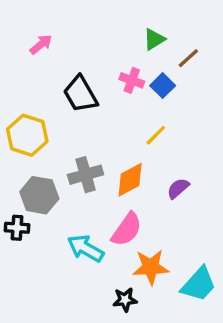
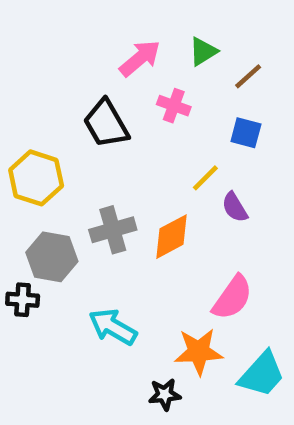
pink arrow: (41, 44) -> (140, 58), moved, size x1.4
blue square: (163, 86) -> (246, 133), moved, turned -30
purple semicircle: (178, 188) -> (235, 207), moved, turned -80
pink semicircle: (127, 229) -> (232, 297), moved

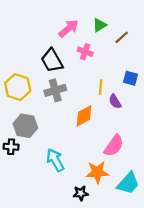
blue square: (246, 133) -> (130, 78), moved
yellow line: (205, 178) -> (101, 87), turned -40
gray cross: (113, 230) -> (55, 90), moved
cyan arrow: (113, 327) -> (55, 160), turned 30

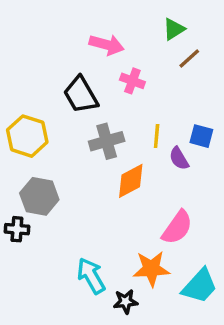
green triangle: (99, 25) -> (174, 29), moved
pink arrow: (69, 28) -> (107, 45), turned 55
blue square: (130, 78) -> (201, 136), moved
gray cross: (55, 90) -> (107, 141), moved
cyan arrow: (55, 160) -> (91, 276), moved

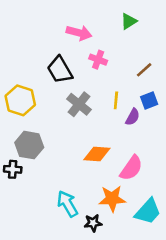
brown line: (189, 58) -> (144, 70), moved
blue square: (201, 136) -> (149, 100), turned -36
gray cross: (107, 141) -> (79, 104), turned -35
purple semicircle: (179, 158) -> (133, 117), turned -120
orange diamond: (131, 181) -> (97, 154), moved, turned 32

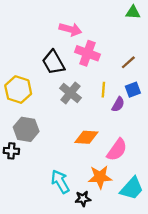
green triangle: (129, 21) -> (133, 12), moved, turned 35
pink cross: (98, 60) -> (87, 53), size x1.5

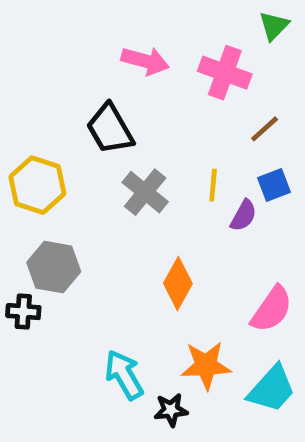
green triangle: (133, 12) -> (274, 26), turned -49
pink cross: (87, 53) -> (225, 73), moved
orange diamond: (86, 137) -> (178, 283), turned -65
pink semicircle: (117, 150) -> (272, 309), moved

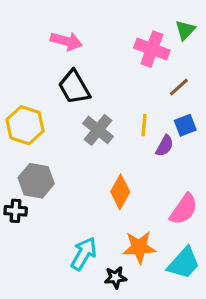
green triangle: (274, 26) -> (185, 30), moved
pink arrow: (145, 61) -> (66, 41), moved
cyan arrow: (124, 375) -> (84, 254), turned 60

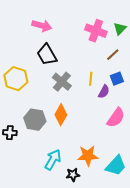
green triangle: (185, 30) -> (120, 29), moved
gray hexagon: (36, 181) -> (35, 120), moved
orange diamond: (120, 192) -> (61, 115), moved
pink semicircle: (184, 209) -> (116, 118), moved

